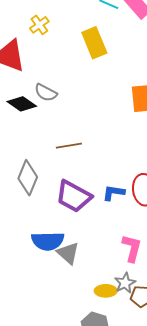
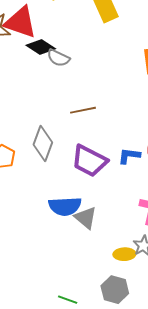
black diamond: (22, 104) -> (41, 47), moved

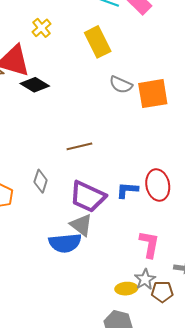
gray semicircle: (58, 58) -> (121, 85), moved
gray diamond: (43, 144) -> (41, 181), size x0.7
gray triangle: (86, 218) -> (81, 225), moved

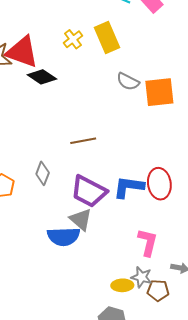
yellow cross: (42, 28) -> (73, 39), moved
blue L-shape: (127, 190) -> (129, 187), size x1.4
gray star: (145, 279) -> (142, 277), turned -30

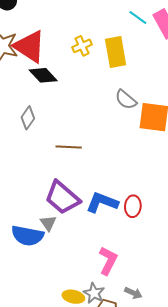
gray diamond: (43, 173) -> (28, 118), moved
red ellipse: (159, 184) -> (133, 206), size x0.7
gray triangle: (81, 219) -> (48, 223), size x0.7

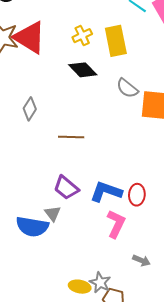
black diamond: (43, 75) -> (83, 70), moved
purple trapezoid: (62, 198) -> (66, 188), size x0.7
pink L-shape: (108, 261) -> (116, 224), moved
gray arrow: (133, 293) -> (141, 260), moved

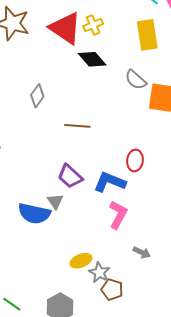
red triangle: (30, 37) -> (65, 28), moved
yellow rectangle: (116, 41) -> (147, 35), moved
red ellipse: (137, 195) -> (135, 160), moved
yellow ellipse: (80, 287) -> (81, 261), moved, turned -35

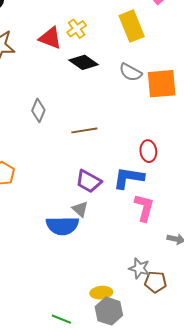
red triangle: (65, 28) -> (50, 38), size x0.7
yellow ellipse: (81, 261) -> (101, 293), moved, turned 30

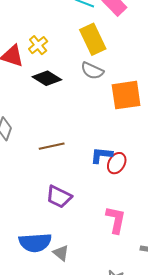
gray semicircle: (131, 72) -> (92, 71), moved
red ellipse: (148, 151) -> (117, 163), turned 40
blue L-shape: (129, 178) -> (101, 155), moved, size x0.7
gray triangle: (80, 209) -> (61, 253), moved

